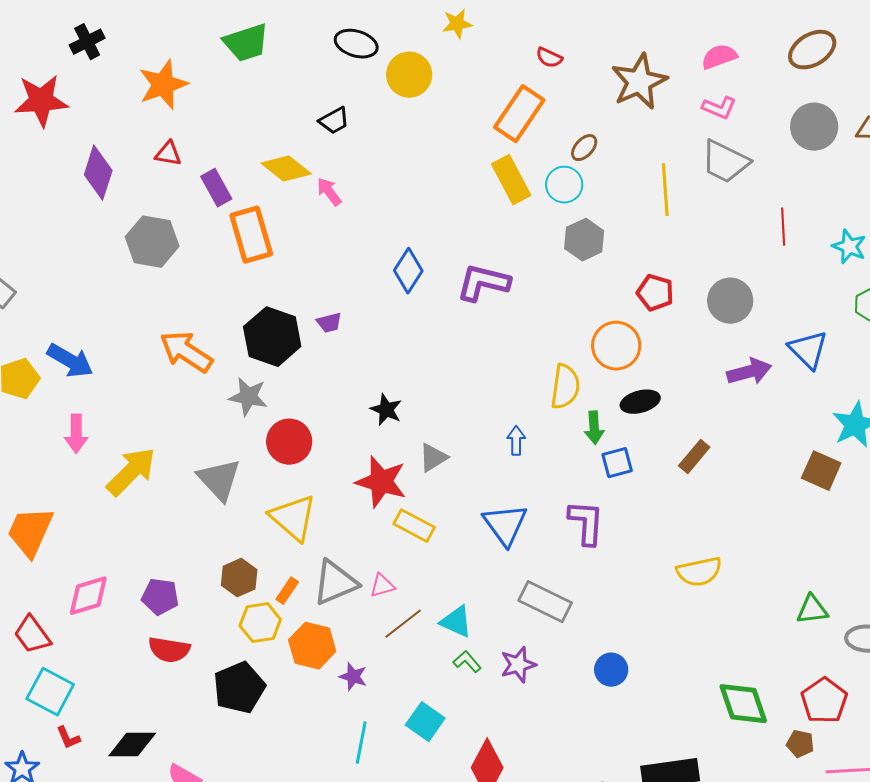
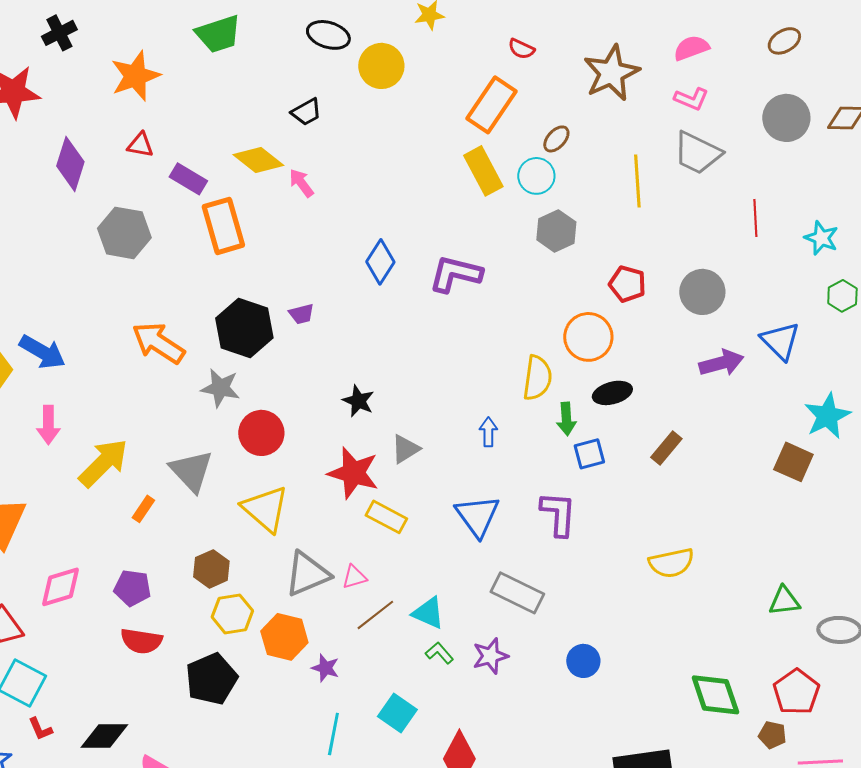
brown ellipse: (812, 50) -> (784, 41), size x0.7
purple rectangle: (216, 188) -> (188, 179), turned -30
orange rectangle: (287, 591) -> (143, 509), moved

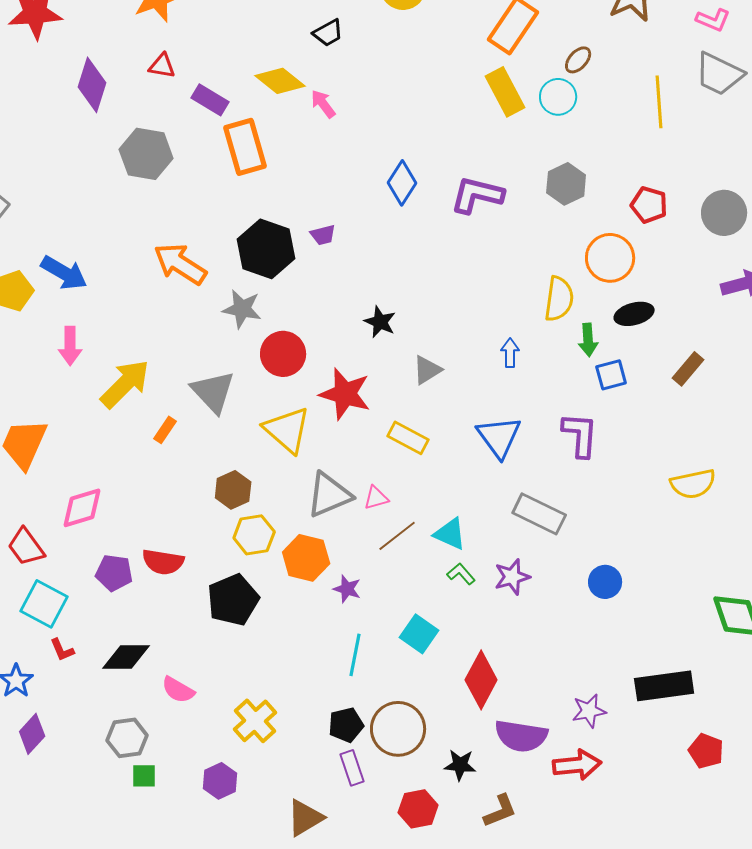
gray hexagon: (556, 231) -> (566, 184), moved
red star: (353, 473) -> (345, 394), moved
purple pentagon: (132, 588) -> (114, 573), moved

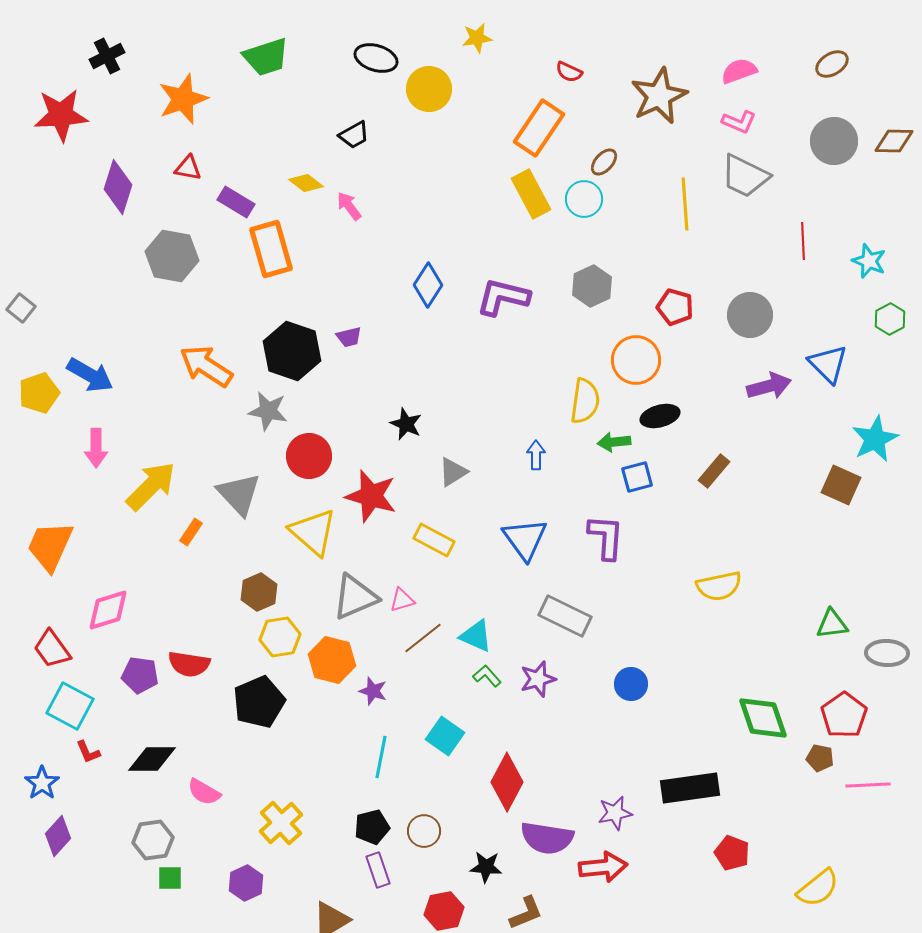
yellow diamond: (280, 81) -> (306, 183), size x0.7
green arrow: (588, 340) -> (614, 442), turned 88
brown circle: (398, 729) -> (424, 831), size x0.6

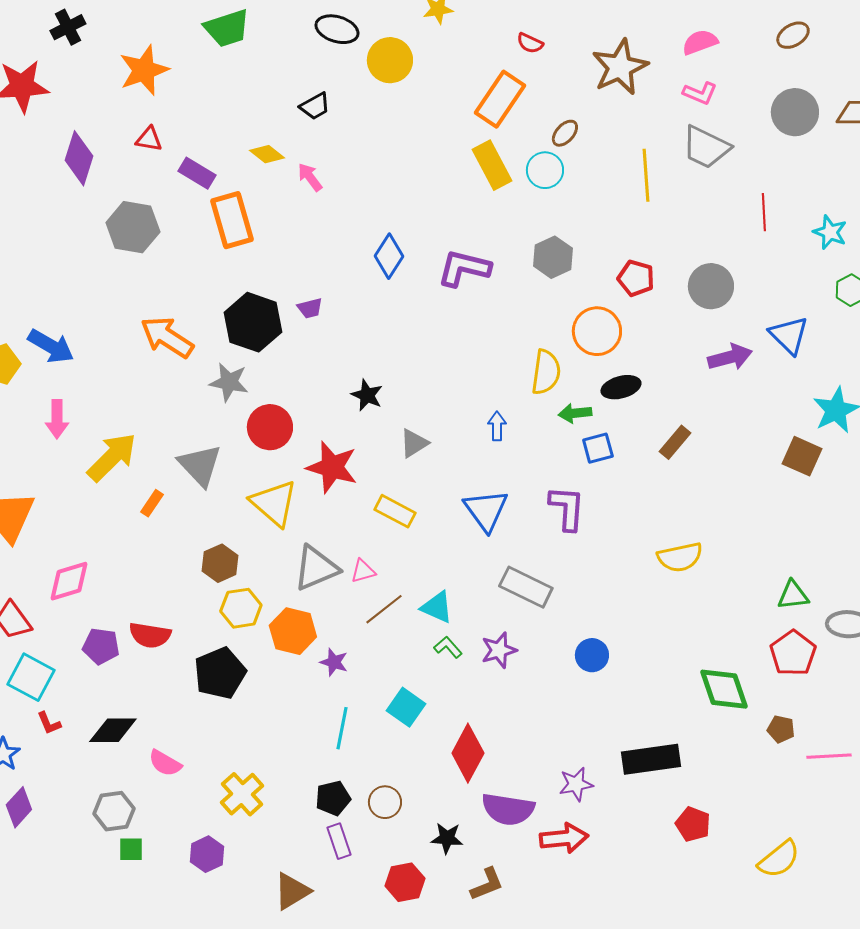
red pentagon: (844, 715) -> (793, 653), moved

